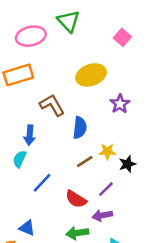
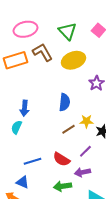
green triangle: (68, 21) -> (67, 31), moved
brown L-shape: (52, 105) -> (42, 52), moved
blue line: (42, 183) -> (32, 161), moved, turned 30

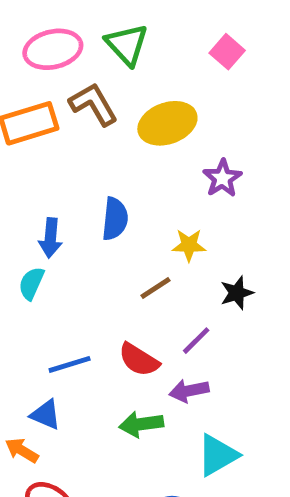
green triangle: (67, 31) -> (127, 45), moved
blue semicircle: (64, 102) -> (115, 219), moved
yellow star: (86, 121) -> (189, 245), moved

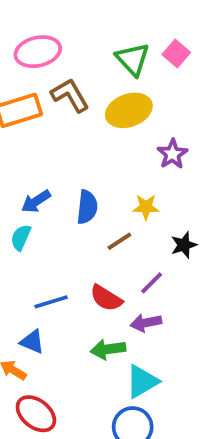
green triangle: (127, 45) -> (133, 59), moved
blue semicircle: (115, 219) -> (87, 207), moved
blue arrow: (50, 238) -> (36, 201), turned 52
cyan triangle: (218, 455) -> (142, 381), moved

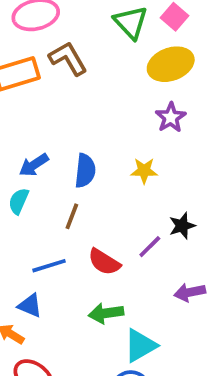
yellow ellipse: (129, 110) -> (171, 64), moved
brown line: (119, 241) -> (72, 216), moved, turned -36
black star: (184, 245) -> (182, 226), moved
purple arrow: (146, 323) -> (190, 292), moved

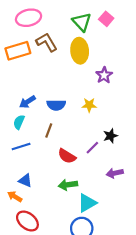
yellow ellipse: (171, 64) -> (80, 51), moved, turned -75
blue semicircle: (85, 171) -> (56, 105), turned 84
blue line: (49, 266) -> (21, 146), moved

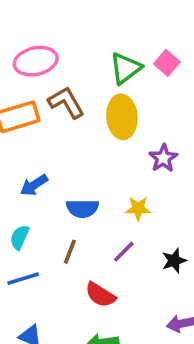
green triangle: (82, 22) -> (126, 68), turned 36
blue arrow: (27, 102) -> (34, 185), moved
purple line: (92, 148) -> (124, 252), moved

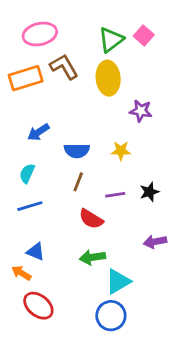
purple star: (163, 158) -> (141, 111), turned -30
brown line: (70, 252) -> (78, 182), moved
purple line: (124, 252) -> (115, 195), moved, turned 36

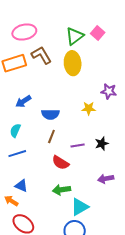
purple star: (141, 111) -> (109, 91), moved
yellow star: (121, 151) -> (89, 108), moved

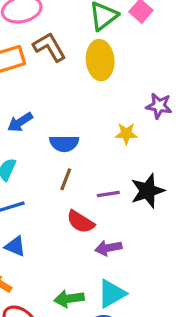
black star: (102, 144) -> (147, 191), size x1.5
purple arrow: (106, 179) -> (108, 248), moved
blue triangle: (21, 186) -> (15, 246), moved
green arrow: (61, 190) -> (69, 299), moved

